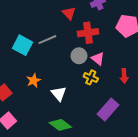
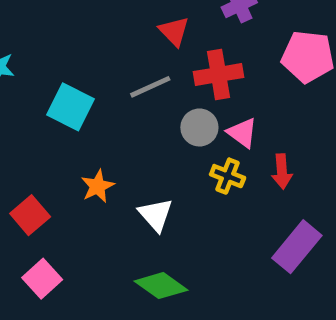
gray line: (47, 40) -> (150, 87), moved
red arrow: (124, 76) -> (282, 171), moved
purple rectangle: (108, 110) -> (297, 247), moved

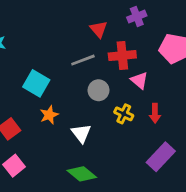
cyan square: (71, 107) -> (36, 83), moved
gray circle: (199, 127) -> (99, 90), moved
pink triangle: (242, 133) -> (139, 80), moved

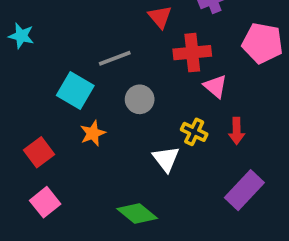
gray line: (83, 60) -> (115, 58), moved
gray circle: (99, 90) -> (140, 99), moved
white triangle: (81, 133) -> (166, 159), moved

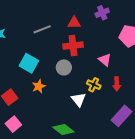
red triangle: (160, 17) -> (74, 23), turned -48
red cross: (192, 53) -> (73, 46), moved
gray line: (115, 58) -> (42, 29), moved

